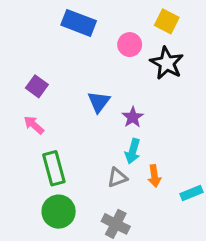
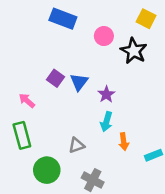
yellow square: (167, 21) -> (146, 19), moved
purple square: (37, 86) -> (55, 78), moved
green rectangle: (54, 168) -> (22, 135), moved
gray triangle: (117, 178) -> (77, 145), moved

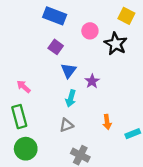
purple square: (55, 78) -> (56, 47), moved
cyan arrow: (106, 122) -> (71, 98), moved
green circle: (47, 170) -> (26, 149), moved

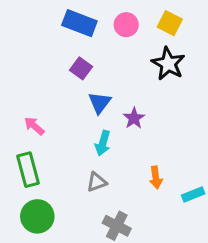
yellow square: (126, 16) -> (170, 23), moved
pink circle: (90, 31) -> (126, 25), moved

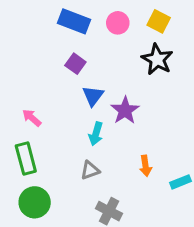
purple star: (134, 118) -> (125, 110), size x1.4

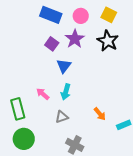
purple star: (125, 110) -> (75, 39), moved
pink arrow: (32, 118) -> (43, 94), moved
orange arrow: (145, 166) -> (100, 114), turned -32

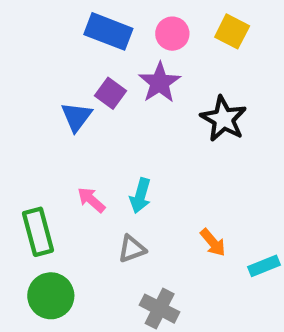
black star: (108, 41) -> (223, 119), moved
blue triangle: (64, 66) -> (76, 117), moved

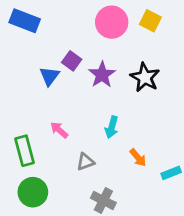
blue rectangle: (108, 31) -> (25, 21), moved
pink circle: (172, 34) -> (112, 22), size x1.5
purple star: (160, 83) -> (102, 75), moved
cyan arrow: (140, 196) -> (112, 127), moved

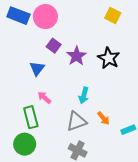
pink circle: (112, 22) -> (45, 17), moved
blue triangle: (49, 76) -> (37, 68), moved
green rectangle: (25, 151) -> (31, 117), moved
gray triangle: (85, 162) -> (76, 121), moved, size x1.5

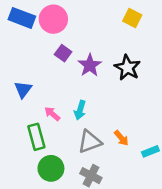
blue triangle: (37, 68) -> (23, 90), moved
cyan arrow: (84, 95) -> (80, 110), moved
green circle: (25, 144) -> (51, 168), moved

